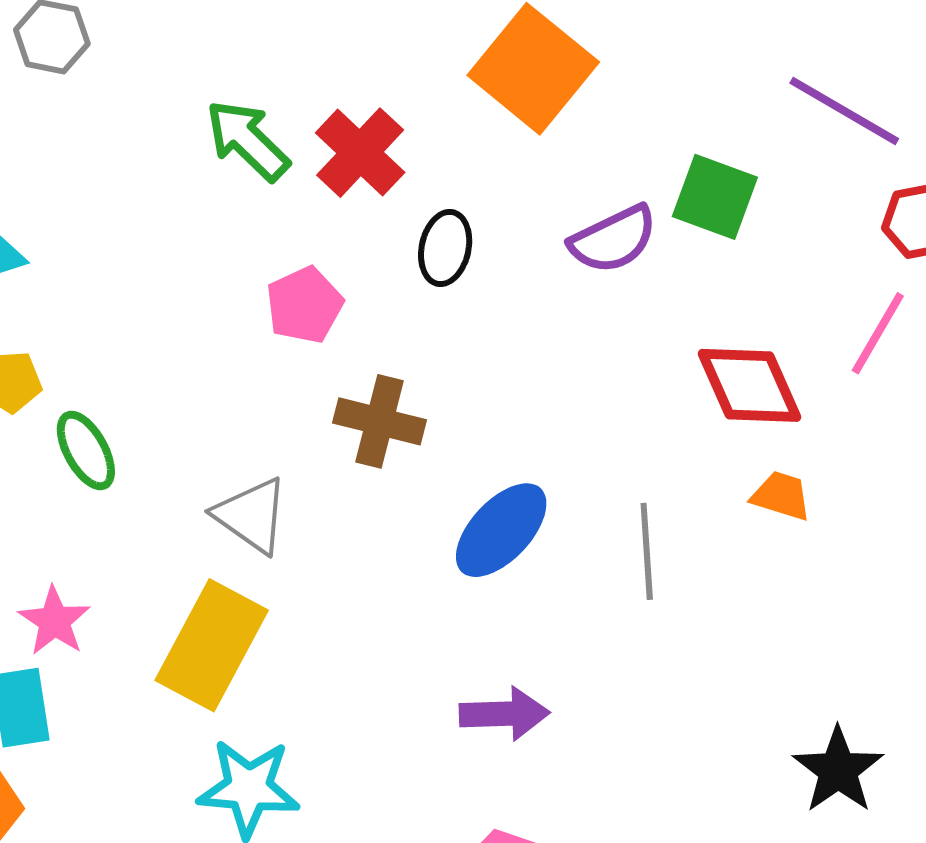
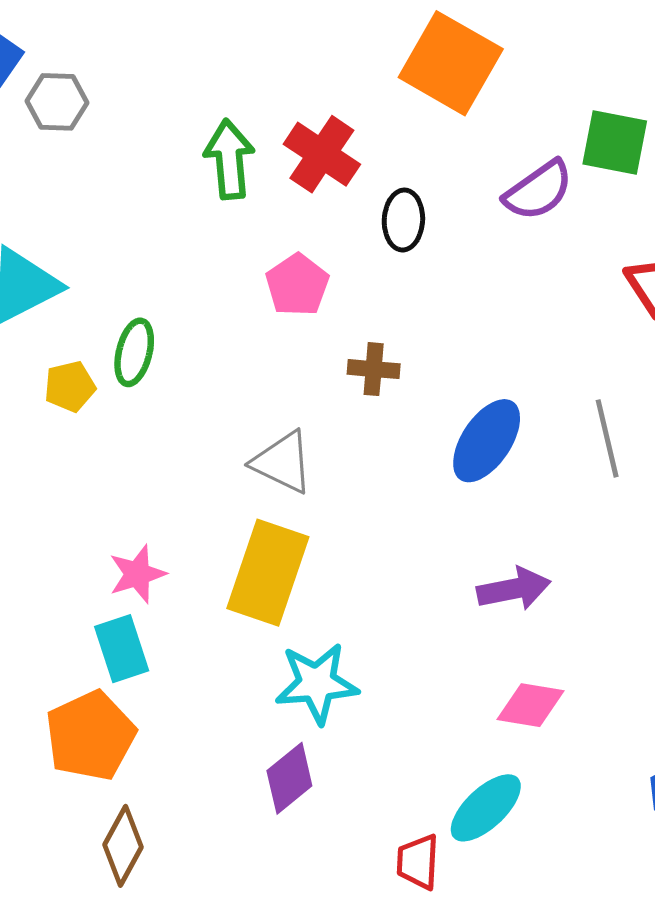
green arrow: (248, 140) -> (229, 159), turned 50
brown cross: (380, 421) -> (374, 369), size x0.7
green ellipse: (86, 450) -> (134, 352), moved, turned 52
pink star: (54, 621) -> (137, 574), turned 30

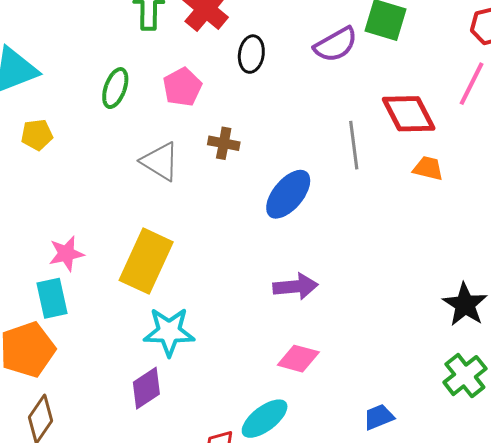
green ellipse: (134, 352) -> (115, 88), moved
gray line: (607, 438) -> (354, 145), moved
gray triangle: (283, 462) -> (160, 161), moved

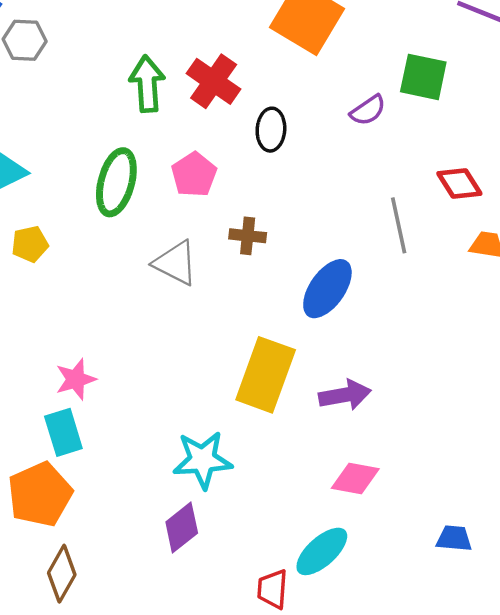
purple semicircle: (336, 45) -> (368, 110), size x0.7
green ellipse: (115, 88) -> (116, 182), size x1.4
red diamond: (409, 114) -> (459, 184), size x0.7
yellow rectangle: (146, 261) -> (266, 375), moved
blue trapezoid: (379, 417) -> (454, 538), turned 32

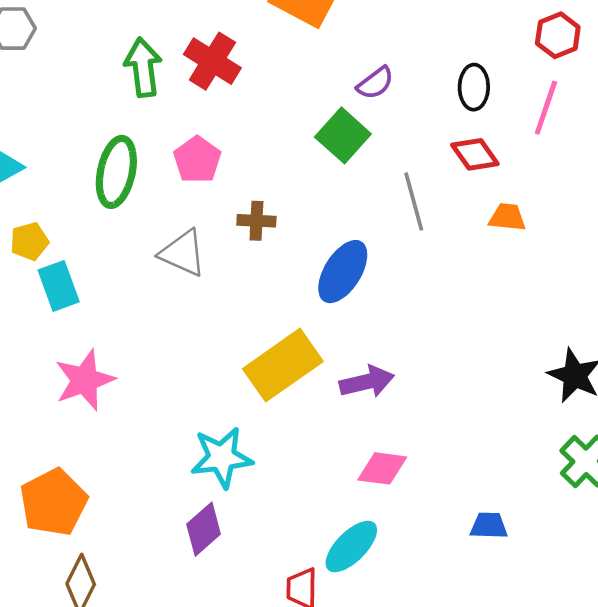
green square: (423, 77) -> (343, 135), moved, turned 33
black ellipse: (271, 130) -> (474, 87), moved
yellow rectangle: (266, 375) -> (283, 365), turned 38
pink star: (76, 379) -> (85, 380), size x1.4
cyan rectangle: (63, 432) -> (59, 286), moved

